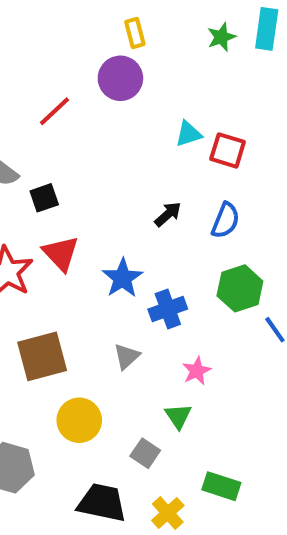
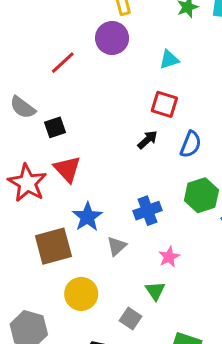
cyan triangle: (188, 134) -> (169, 60), moved
red square: (228, 150) -> (164, 104), moved
blue star: (122, 278) -> (87, 217), moved

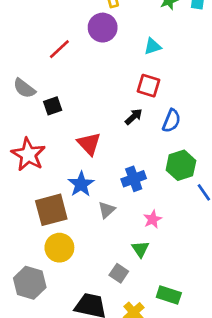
red triangle: (67, 169) -> (89, 144), moved
yellow circle: (81, 294) -> (59, 248), moved

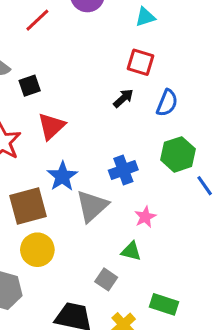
red triangle: (89, 144) -> (51, 126), moved, turned 30
gray triangle: (107, 210) -> (92, 206), size x1.6
green triangle: (140, 249) -> (131, 251), turned -42

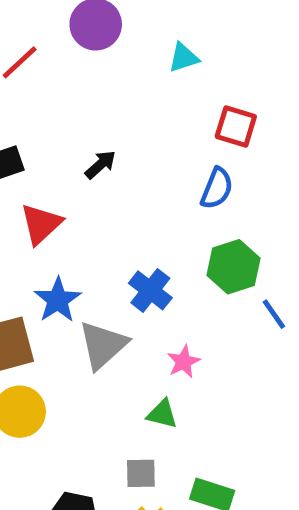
red square: (141, 62) -> (236, 127), moved
black arrow: (123, 98) -> (100, 165), moved
blue cross: (123, 170) -> (150, 290), turned -32
gray square: (106, 279) -> (141, 473), moved, turned -35

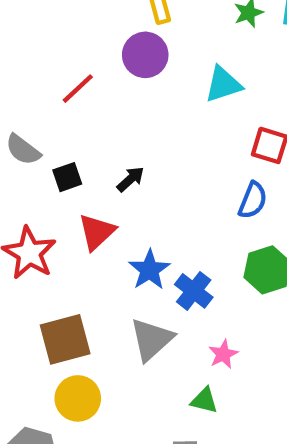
cyan triangle: (184, 58) -> (223, 84), size x1.4
black arrow: (100, 165) -> (130, 179), moved
blue star: (58, 300) -> (149, 270), moved

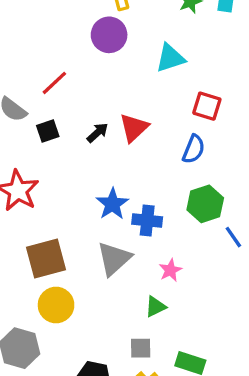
red line: (78, 89) -> (54, 83), moved
red triangle: (97, 232) -> (134, 128), moved
blue cross: (194, 291) -> (147, 220), turned -32
green triangle: (204, 401) -> (155, 307), turned -40

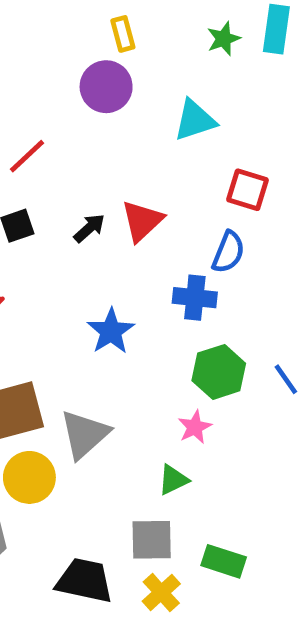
green hexagon: (205, 204) -> (219, 372), moved
blue cross: (147, 220) -> (195, 298), moved
gray triangle: (114, 259) -> (85, 434), moved
gray square: (141, 348) -> (152, 540), size x1.4

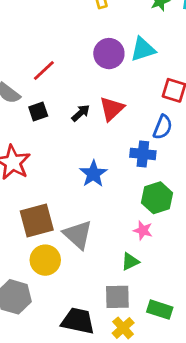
purple circle: (106, 87) -> (109, 54), moved
pink star: (195, 427) -> (143, 230), turned -30
gray triangle: (85, 434) -> (78, 235), turned -36

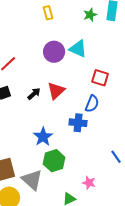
cyan triangle: (143, 49) -> (78, 49), turned 42
green hexagon: (157, 198) -> (54, 161), moved
pink star: (143, 230) -> (89, 183), moved

